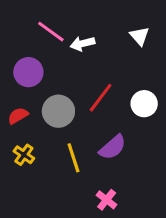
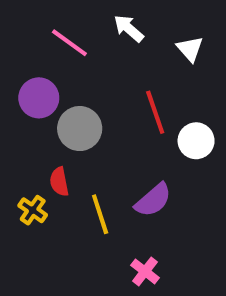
white arrow: (83, 44) -> (129, 28), moved, turned 55
red line: (101, 98) -> (155, 112), moved, turned -56
gray circle: (58, 111) -> (80, 129), moved
red semicircle: (18, 116) -> (59, 182), moved, turned -70

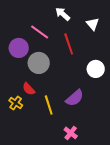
pink line: (69, 43) -> (40, 32), moved
red line: (155, 112) -> (69, 44), moved
red semicircle: (59, 182) -> (29, 89), turned -32

